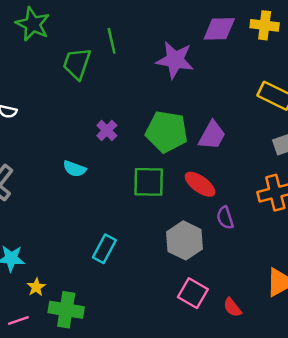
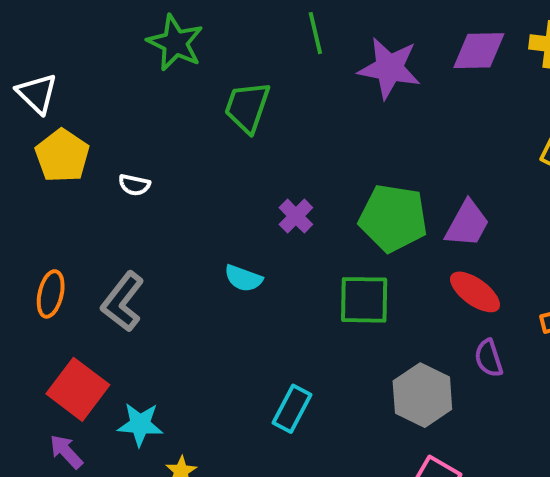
green line: (112, 41) -> (315, 33), moved
purple star: (175, 60) -> (389, 68), moved
red ellipse: (200, 184) -> (475, 292), moved

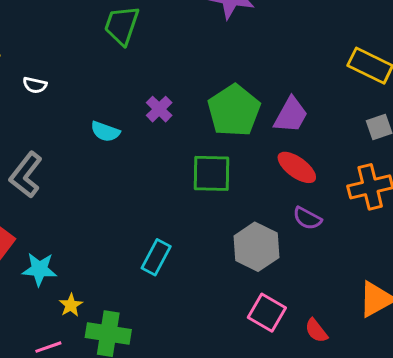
green pentagon: (393, 218) -> (234, 111), turned 30
cyan semicircle: (243, 278) -> (105, 131), moved
purple semicircle: (489, 358) -> (307, 218), turned -44

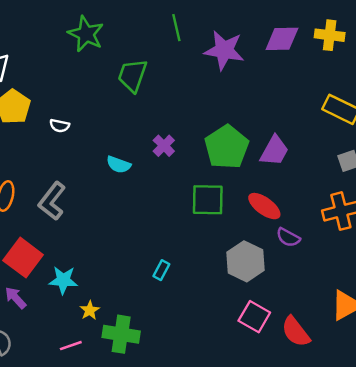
red ellipse: (297, 167) -> (264, 206), moved
cyan rectangle: (156, 257) -> (161, 270), size x0.7
red semicircle: (316, 331) -> (296, 332), size x1.5

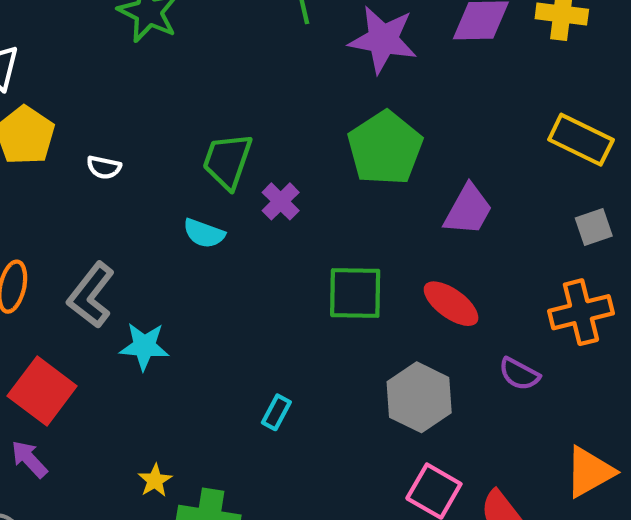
green trapezoid: (132, 75) -> (227, 161), moved
green pentagon: (227, 147) -> (385, 148), moved
purple semicircle: (288, 237) -> (519, 374), moved
cyan star: (63, 280) -> (144, 346), moved

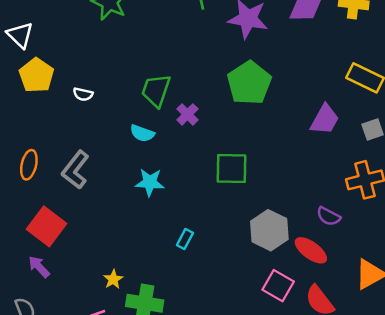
purple trapezoid: (468, 210) -> (325, 119), moved
red ellipse: (451, 304) -> (311, 250), moved
cyan star: (144, 346) -> (150, 182), moved

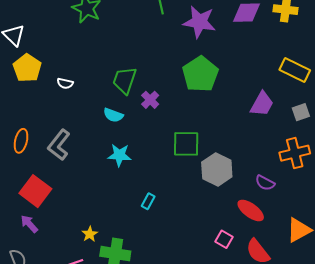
gray hexagon: (269, 230) -> (217, 170), moved
pink square: (278, 286) -> (224, 239), size x0.7

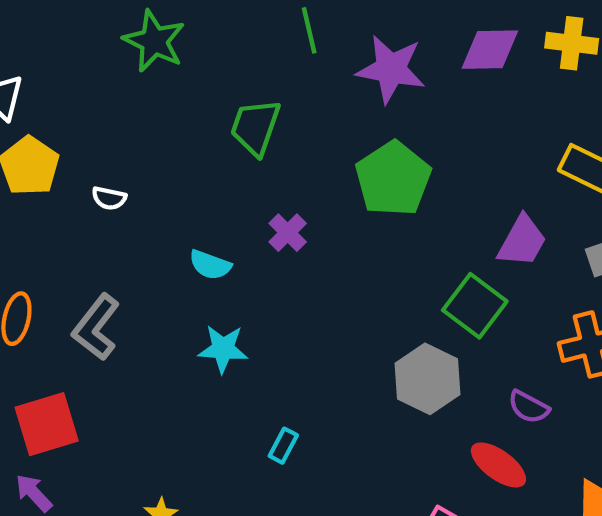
green trapezoid: (125, 80) -> (255, 127), moved
green square: (186, 144) -> (475, 306), moved, turned 36
red square: (35, 191) -> (47, 424), turned 36

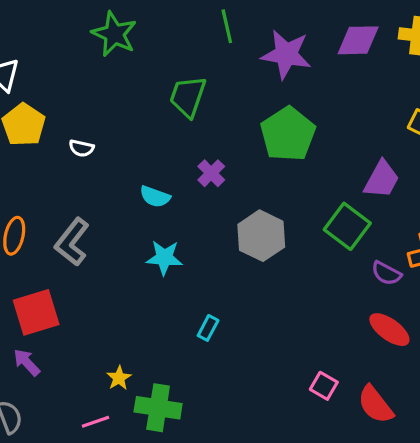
gray hexagon: (427, 379) -> (261, 236), moved
purple semicircle: (529, 407) -> (386, 273), moved
red ellipse: (498, 465) -> (389, 330), moved

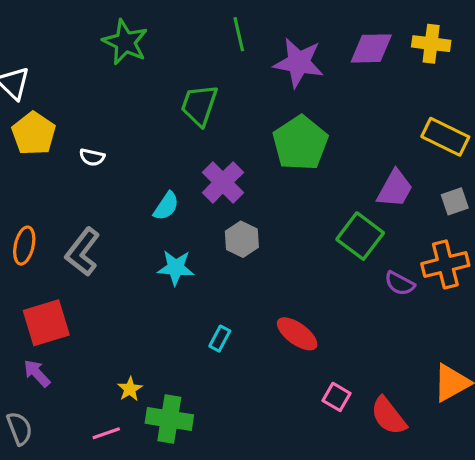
purple cross: (211, 173) -> (223, 182), size x1.5
cyan semicircle: (155, 197) -> (166, 206), turned -76
gray hexagon: (261, 236) -> (242, 239), moved, size x0.7
red ellipse: (389, 330) -> (297, 334), moved

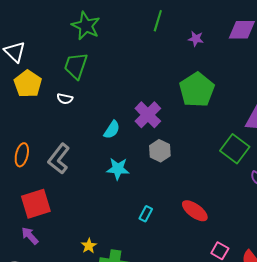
green line: (239, 34) -> (158, 21), turned 30
purple star: (299, 63) -> (196, 39), size x0.5
green trapezoid: (199, 105) -> (76, 66), moved

